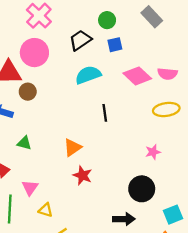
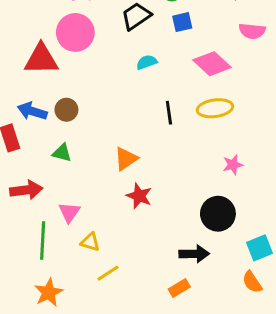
pink semicircle: (167, 74) -> (252, 31), moved
cyan semicircle: (88, 75) -> (147, 62), size x0.6
brown circle: (28, 92) -> (66, 110), moved
yellow ellipse: (166, 110) -> (215, 108), moved

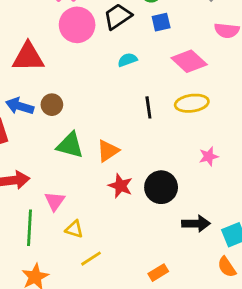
pink circle: (75, 32) -> (77, 25), moved
green triangle: (62, 153) -> (70, 145), moved, size x1.5
black circle: (218, 214) -> (161, 187), moved
black arrow: (194, 254) -> (196, 224), moved

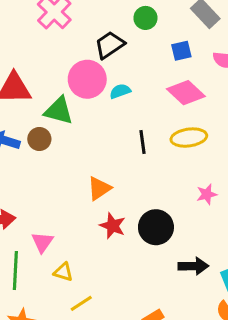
blue square: (161, 22) -> (181, 51), moved
pink circle: (77, 25) -> (87, 79), moved
green triangle: (70, 145) -> (59, 111), moved

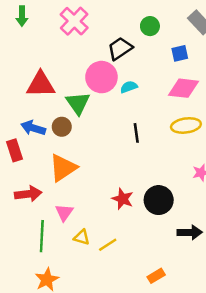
pink diamond: (186, 93) -> (183, 88), turned -36
green triangle: (59, 111) -> (78, 103), turned 40
black line: (143, 142) -> (136, 133), moved
orange triangle: (99, 188) -> (63, 168), moved, size x1.4
yellow line: (81, 303) -> (108, 245), moved

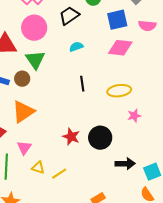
blue square: (180, 53) -> (117, 20), size x1.5
pink circle: (101, 77) -> (34, 28), moved
yellow ellipse: (186, 125) -> (119, 91), moved

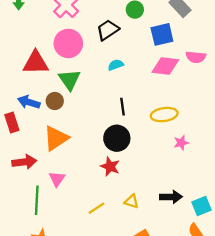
pink semicircle: (147, 26) -> (196, 57), moved
black circle: (100, 138) -> (117, 138), moved
yellow triangle: (38, 168) -> (131, 201), moved

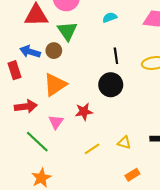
red star: (110, 166) -> (84, 112), moved, turned -30
green line: (37, 200) -> (37, 142), turned -50

